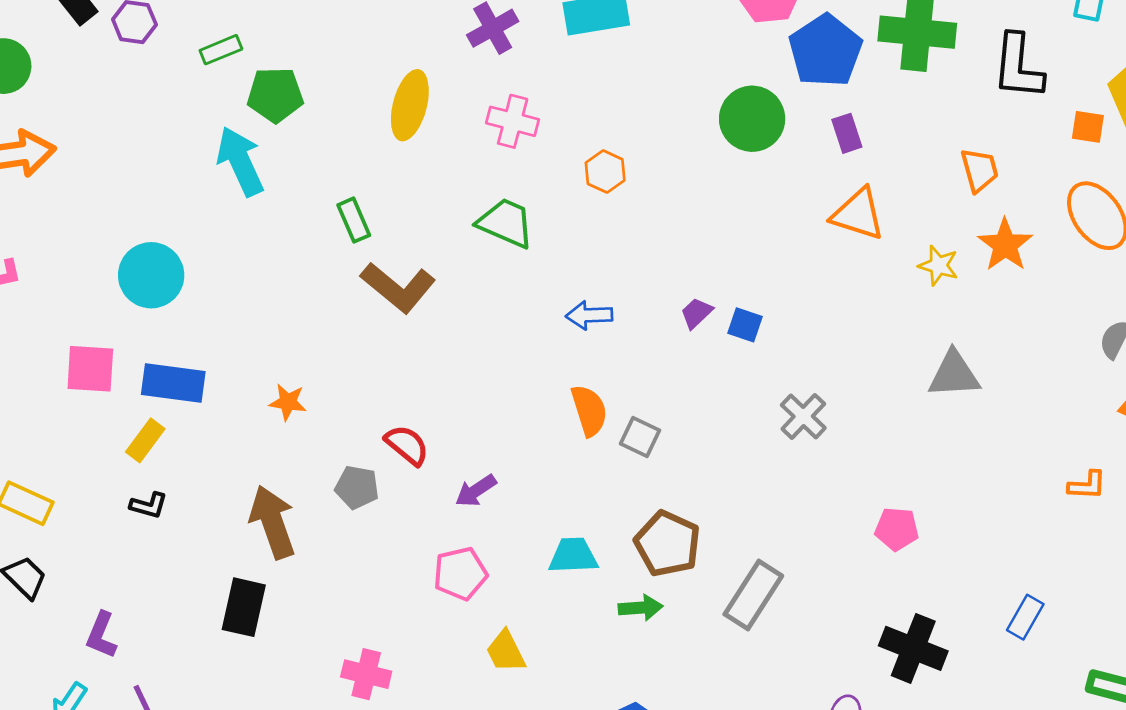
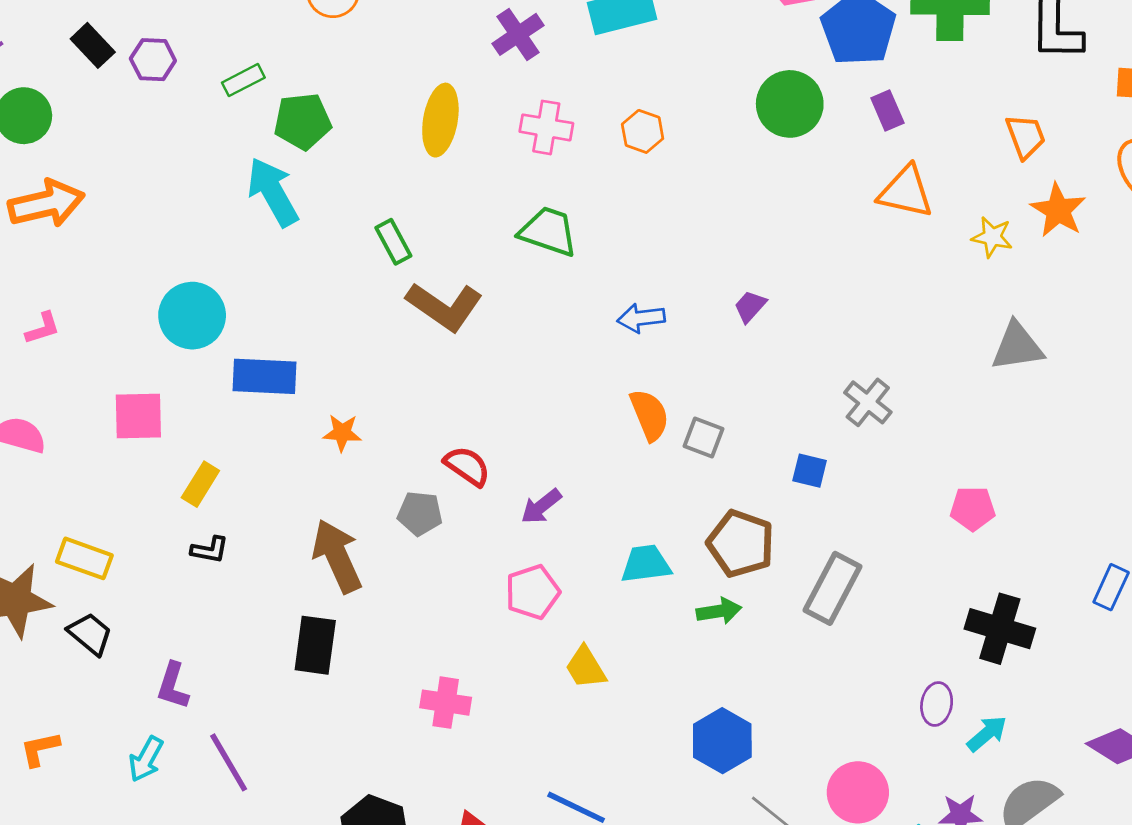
orange hexagon: (605, 172) -> (643, 131), moved
blue square: (745, 325) -> (810, 471), moved
blue rectangle: (173, 383) -> (265, 376), moved

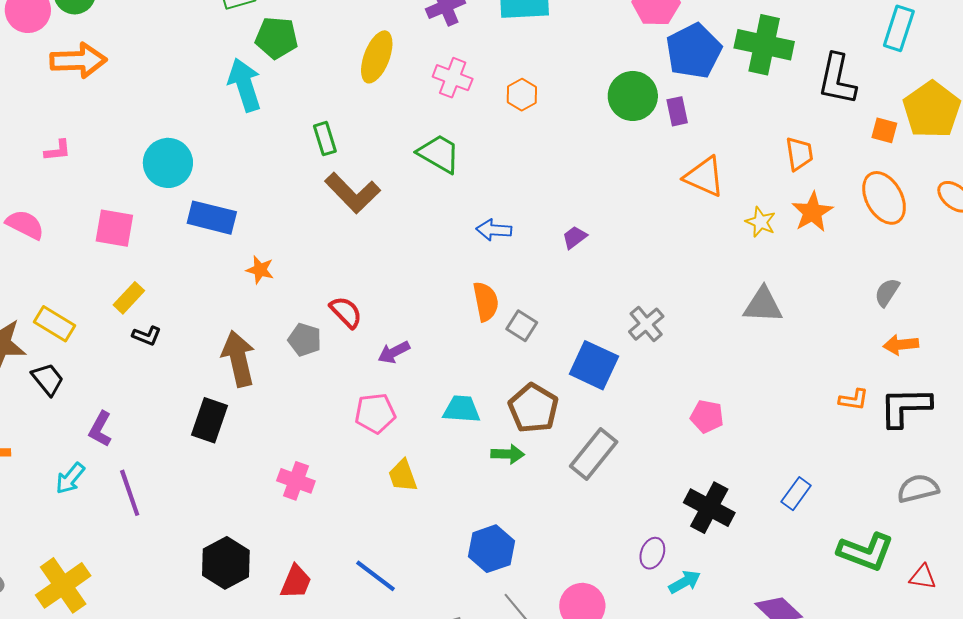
purple rectangle: (887, 111) -> (677, 111), moved
blue square: (810, 471) -> (594, 365), size x1.8
yellow rectangle: (200, 484) -> (129, 298), moved

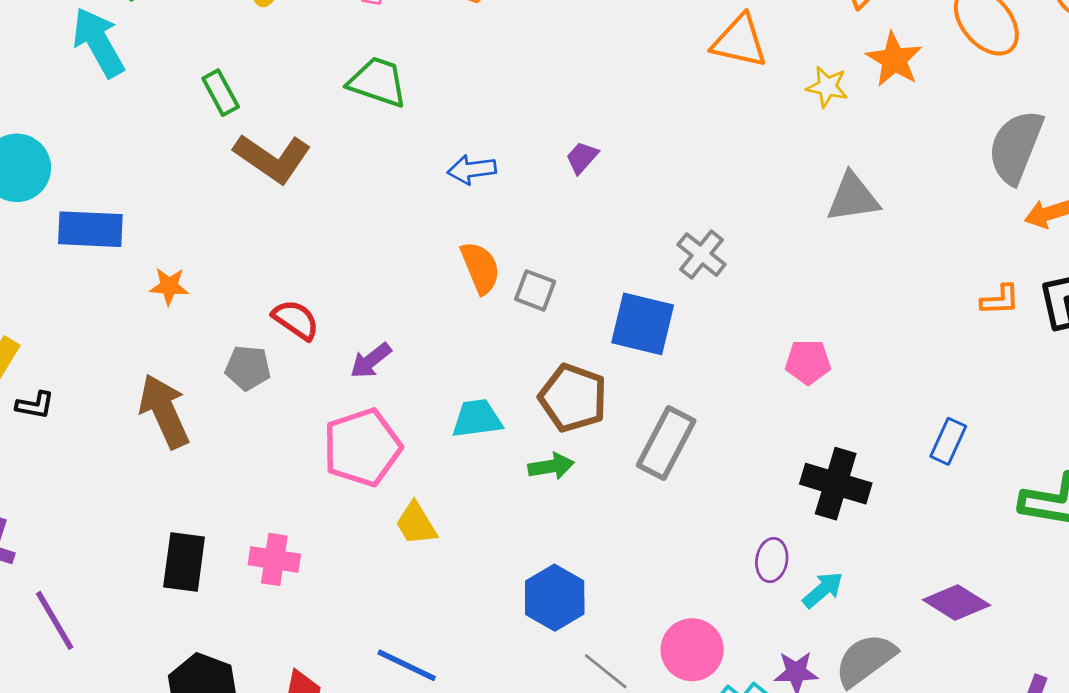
gray semicircle: (887, 292) -> (1016, 147), size x1.8
pink pentagon: (375, 413) -> (362, 447), size x1.4
black rectangle: (210, 420) -> (184, 562), moved

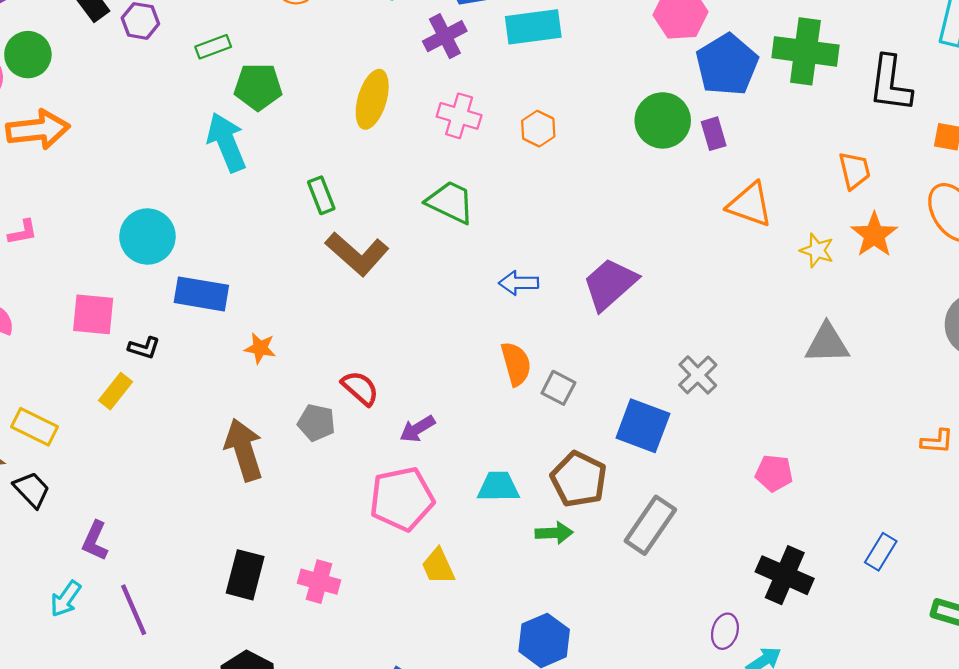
purple trapezoid: (582, 158) -> (610, 284), size x2.0
black L-shape: (35, 405) -> (144, 348), moved

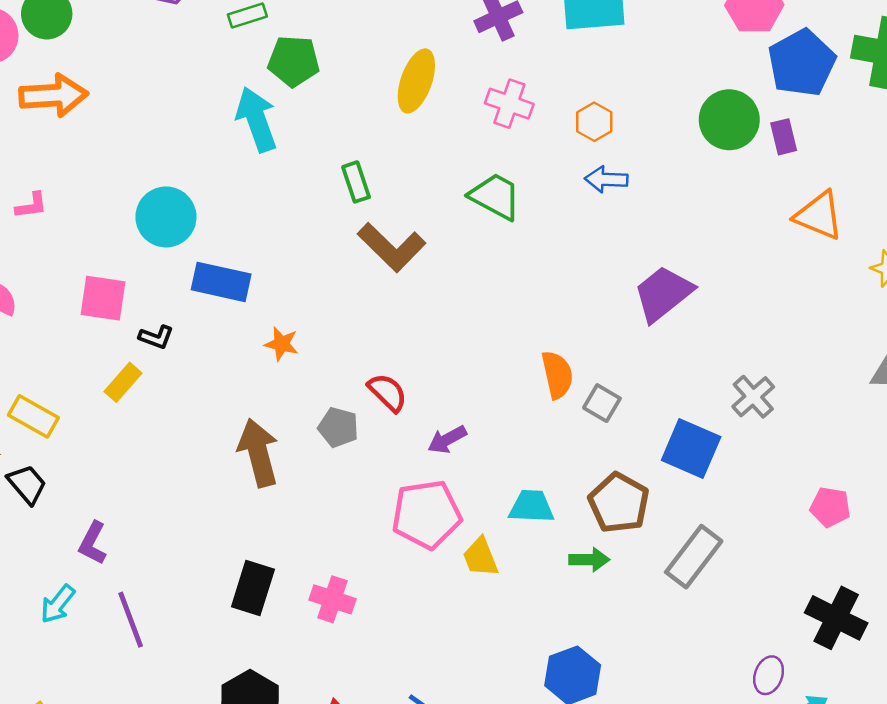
blue arrow: (519, 283) -> (606, 179), moved
yellow trapezoid: (438, 566) -> (481, 557), moved

